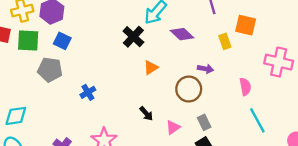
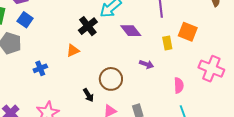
orange triangle: (151, 68) -> (73, 51), moved
brown circle: (189, 89) -> (111, 79), moved

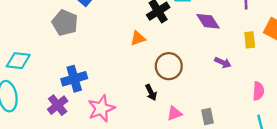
blue cross: (40, 68) -> (74, 79), moved, size x1.5
brown circle: (111, 79) -> (169, 66), moved

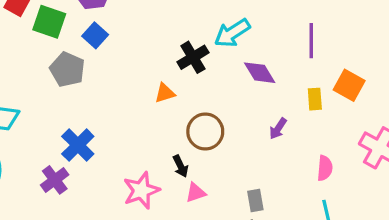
purple arrow: (223, 63) -> (278, 129), turned 98
blue cross: (74, 79) -> (78, 145), turned -30
pink star: (101, 108) -> (141, 190), moved
pink triangle: (174, 113) -> (196, 193), moved

